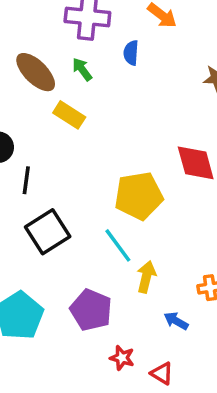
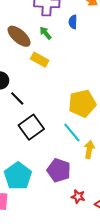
black line: (26, 180) -> (17, 98), turned -49

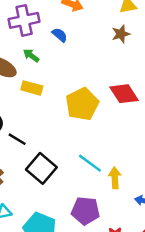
blue semicircle: (73, 22) -> (60, 35), turned 144
yellow pentagon: (82, 103) -> (82, 104), moved

